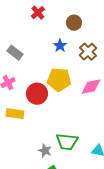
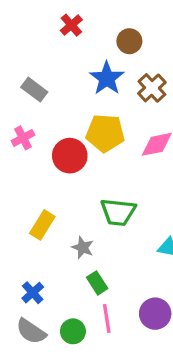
blue star: (60, 46) -> (107, 78), size x1.5
yellow rectangle: (15, 114) -> (42, 225), moved, turned -66
green trapezoid: (67, 142) -> (118, 212), moved

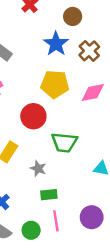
red circle: (70, 156) -> (33, 116), moved
green rectangle: (97, 283) -> (49, 195), turned -63

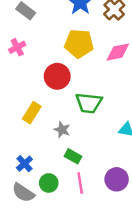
green rectangle: (49, 195) -> (73, 156), turned 35
green circle: (31, 230) -> (49, 183), moved

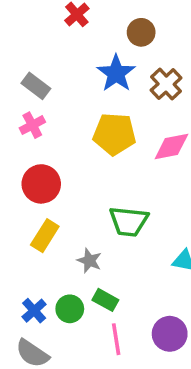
pink cross: (17, 47) -> (32, 125), moved
red circle: (57, 76) -> (41, 184), moved
green circle: (49, 183) -> (70, 309), moved

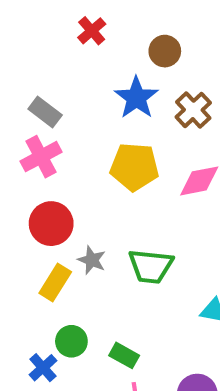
pink cross: (32, 125) -> (41, 157), size x1.4
gray star: (89, 261) -> (92, 260), moved
green circle: (70, 309) -> (71, 341), moved

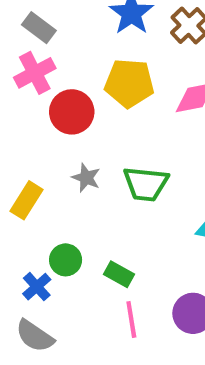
red circle: (51, 224) -> (72, 112), moved
yellow rectangle: (55, 282) -> (27, 200), moved

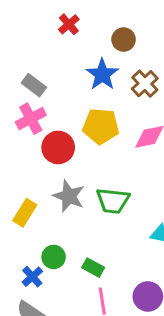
gray star: (86, 178) -> (69, 196), size x1.5

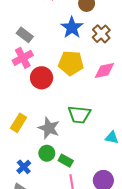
gray star: (69, 196) -> (49, 128), moved
green circle: (54, 257) -> (47, 153), moved

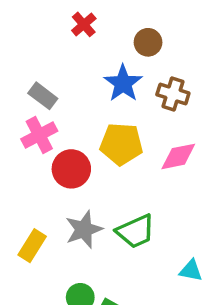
brown cross: (101, 34) -> (173, 94), turned -30
green trapezoid: (79, 114) -> (136, 231), turned -30
gray star: (49, 128) -> (84, 230), moved, turned 30

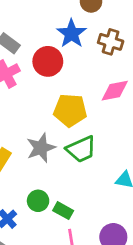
yellow pentagon: (121, 144) -> (70, 110), moved
red circle: (71, 169) -> (48, 61), moved

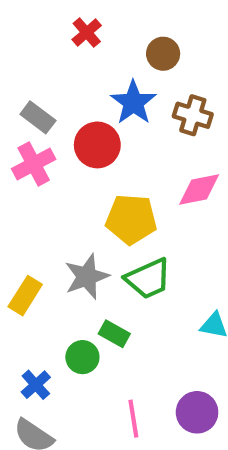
green rectangle: (63, 211) -> (114, 334), moved

